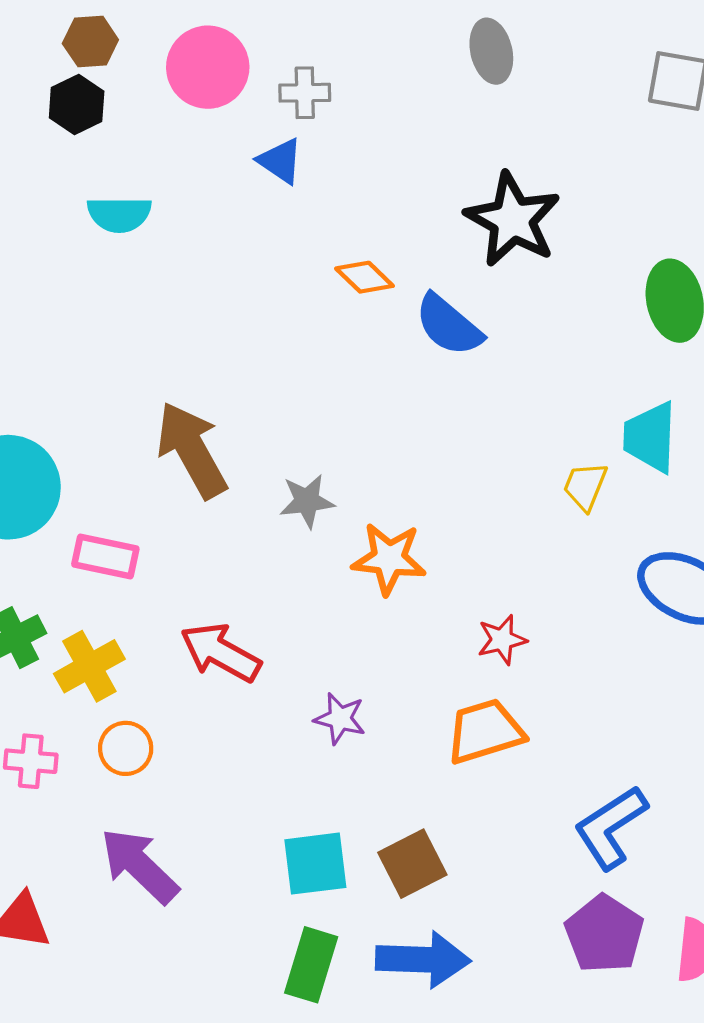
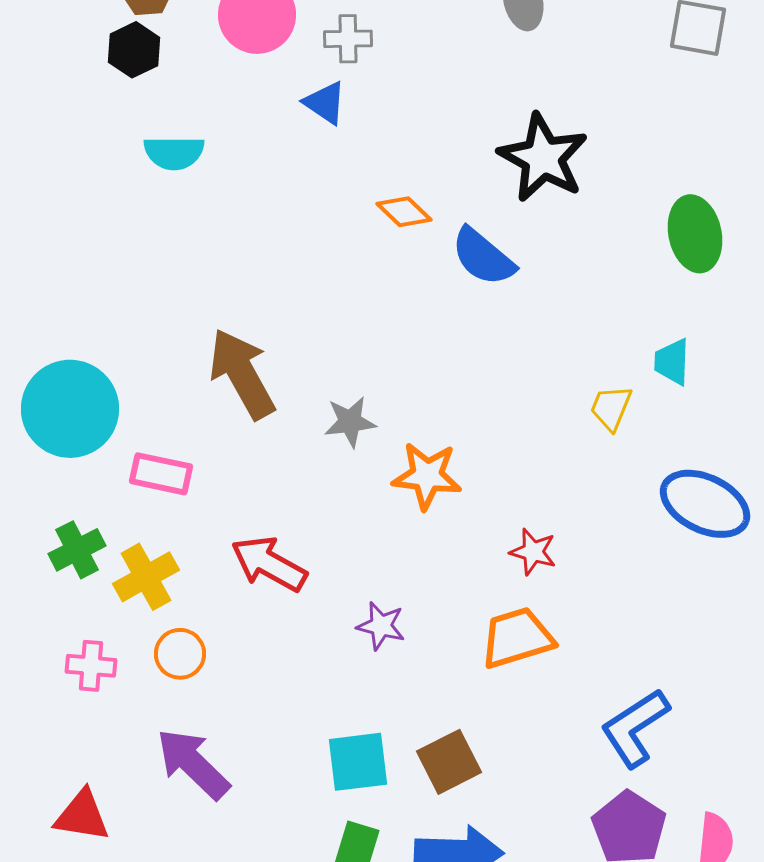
cyan trapezoid: (650, 437) -> (672, 362), size x0.7
red star: (502, 640) -> (533, 552), turned 30

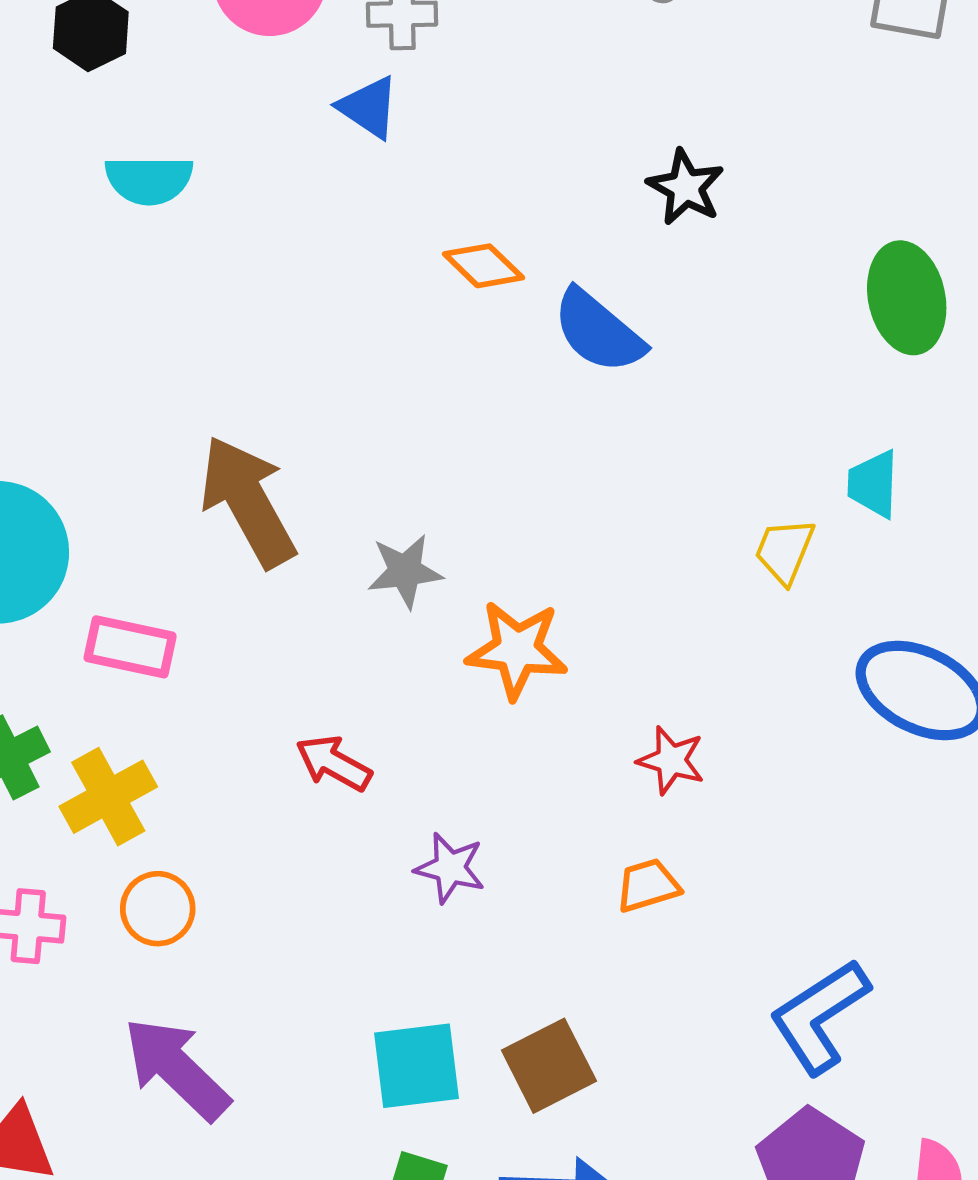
black star: (543, 158) -> (686, 187), size x0.6
red arrow: (269, 564) -> (334, 763), moved, size x0.7
orange trapezoid: (517, 638) -> (648, 885), size x0.6

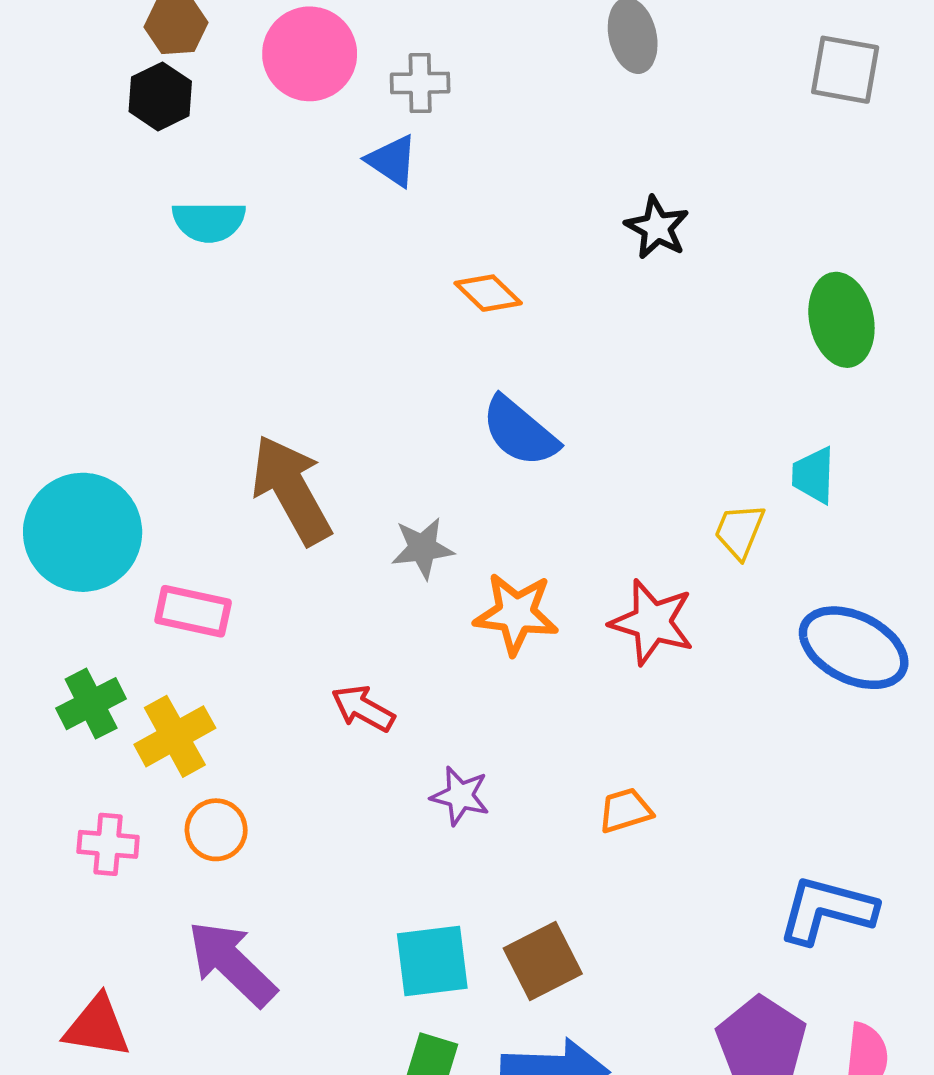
blue semicircle: (598, 331) -> (520, 432), moved
red star: (671, 760) -> (652, 622), moved, size x1.5
blue L-shape: (819, 1016) -> (827, 910), moved, turned 48

